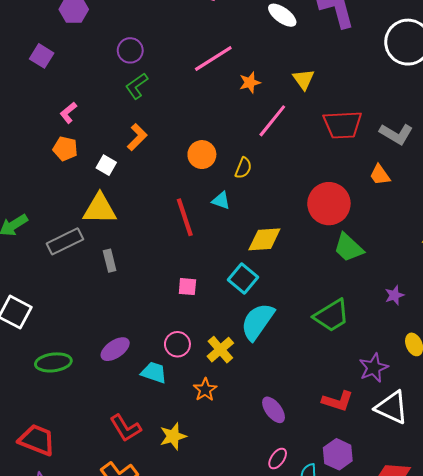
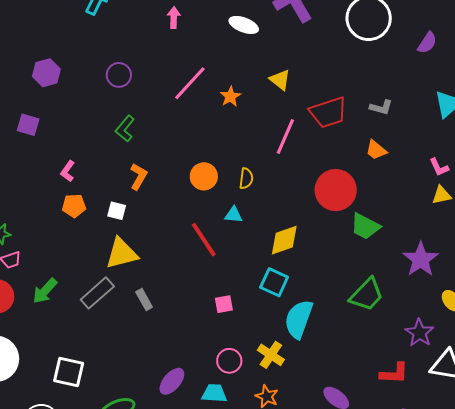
purple circle: (130, 50) -> (119, 75), moved
pink line: (272, 121) -> (285, 137), moved
gray L-shape: (396, 134) -> (381, 107), size x0.7
purple star: (394, 295) -> (421, 259), size x1.8

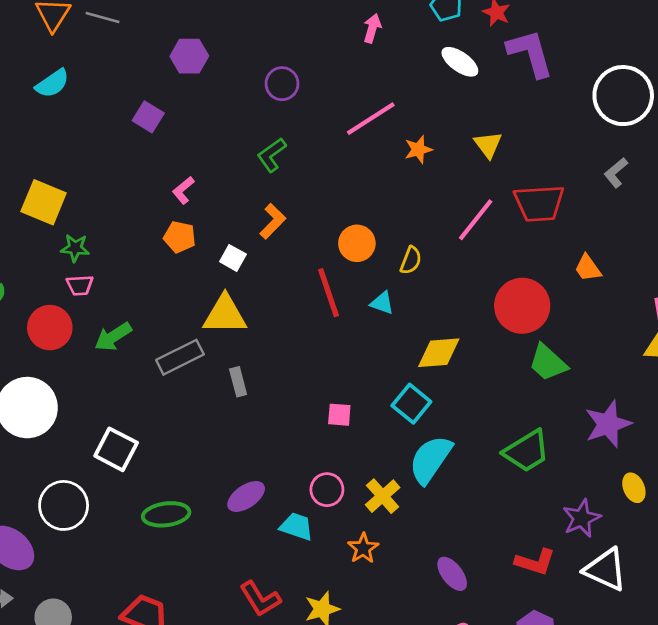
gray L-shape: (381, 107) -> (616, 173), moved, turned 110
red line: (204, 240) -> (328, 293), moved

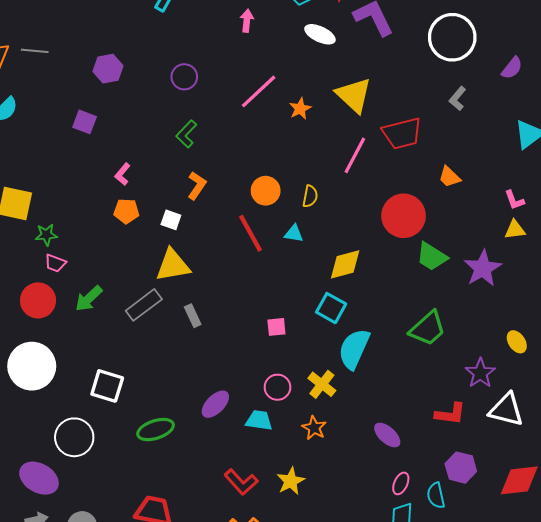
yellow triangle: (488, 145) -> (354, 95), size x1.6
pink trapezoid: (80, 285) -> (55, 263), turned 35
purple star: (608, 424) -> (483, 268), moved

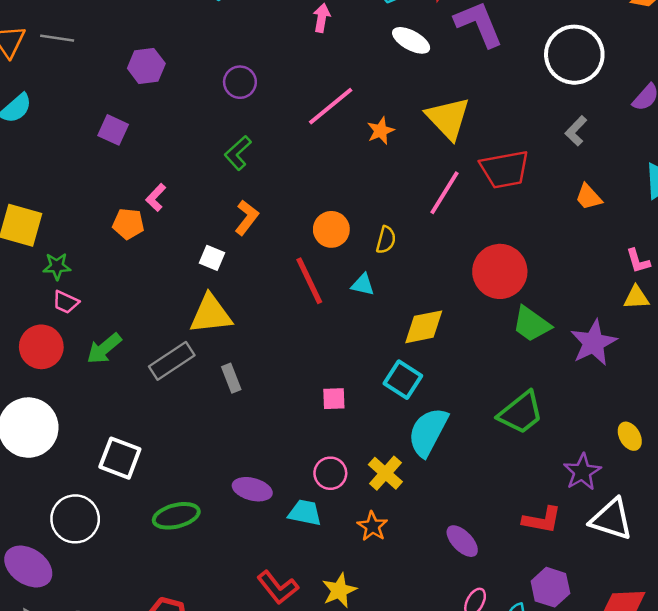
orange trapezoid: (449, 177) -> (589, 197), moved
orange pentagon: (126, 211) -> (128, 224), moved
purple ellipse: (215, 404) -> (252, 489), turned 56

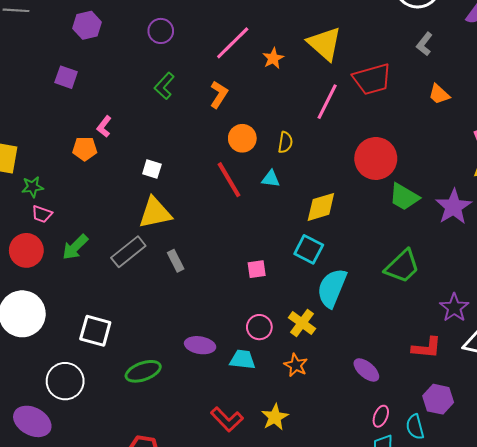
orange L-shape: (247, 218) -> (219, 94), moved

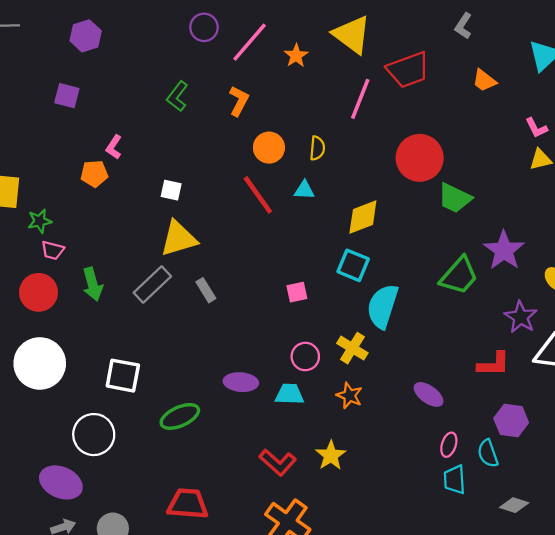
purple circle: (161, 31) -> (204, 27), moved
purple star: (454, 207) -> (504, 250), moved
green arrow: (75, 247) -> (93, 284), turned -56

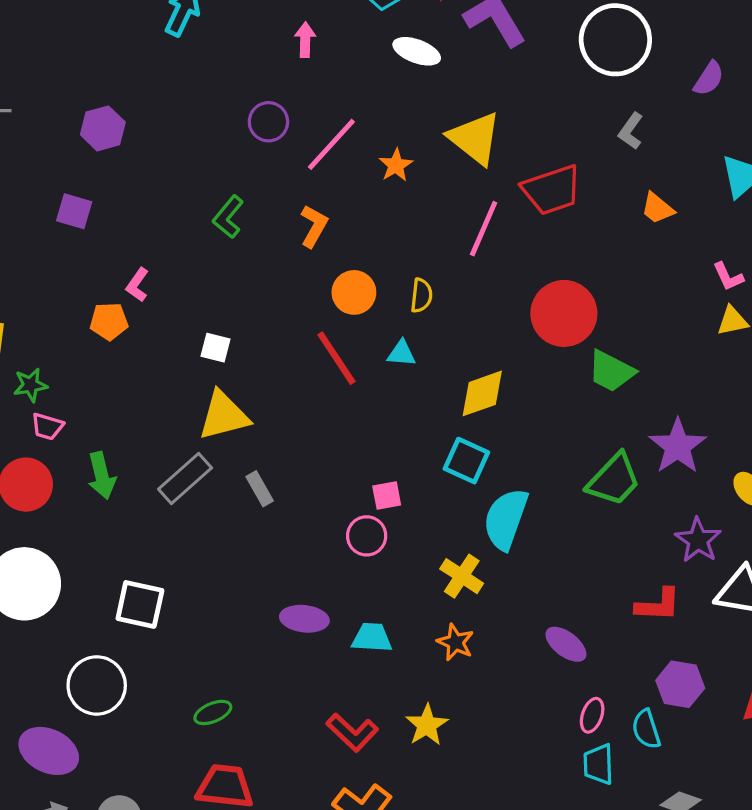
pink circle: (305, 357) -> (367, 536), moved
green ellipse: (180, 416) -> (213, 712), moved, size x0.7

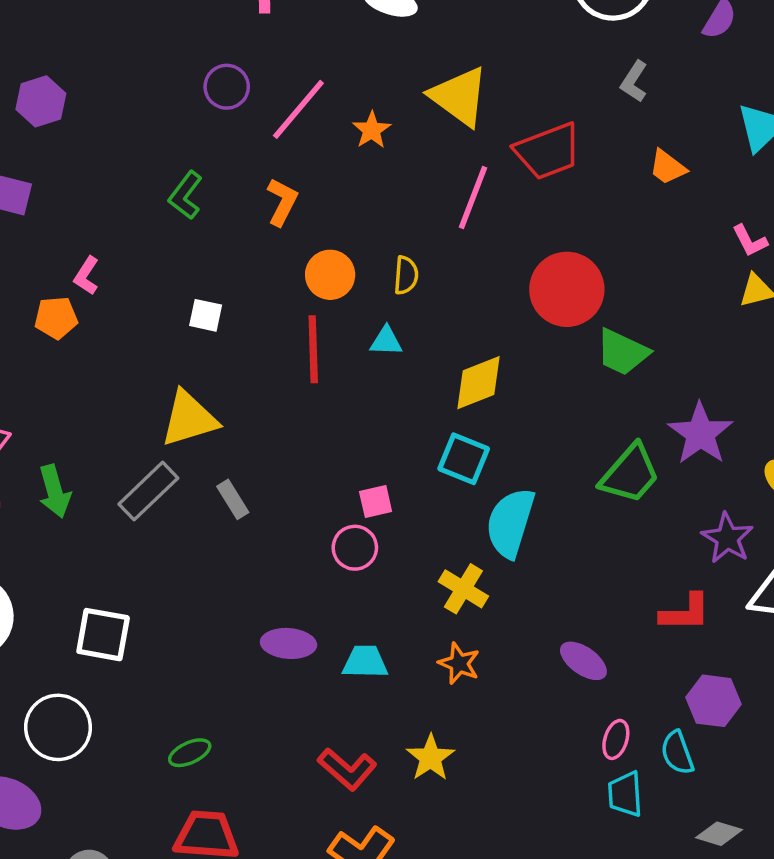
white square: (215, 348) -> (206, 315), moved
red line: (336, 358) -> (313, 349), turned 34

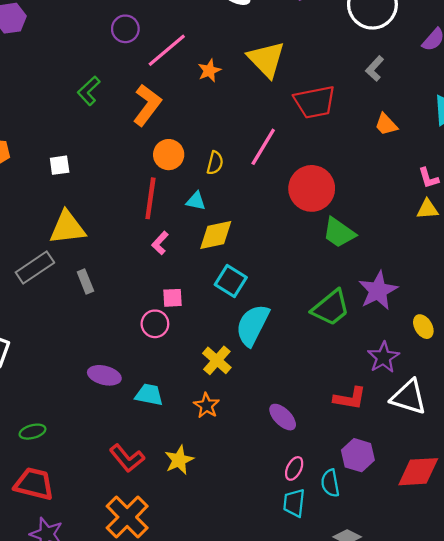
pink line: (473, 197) -> (263, 147), moved
orange L-shape: (282, 202) -> (147, 105), size x1.4
pink L-shape: (86, 276) -> (160, 243), moved
white square: (206, 315) -> (60, 165), moved, turned -30
yellow diamond: (478, 383) -> (216, 235), moved

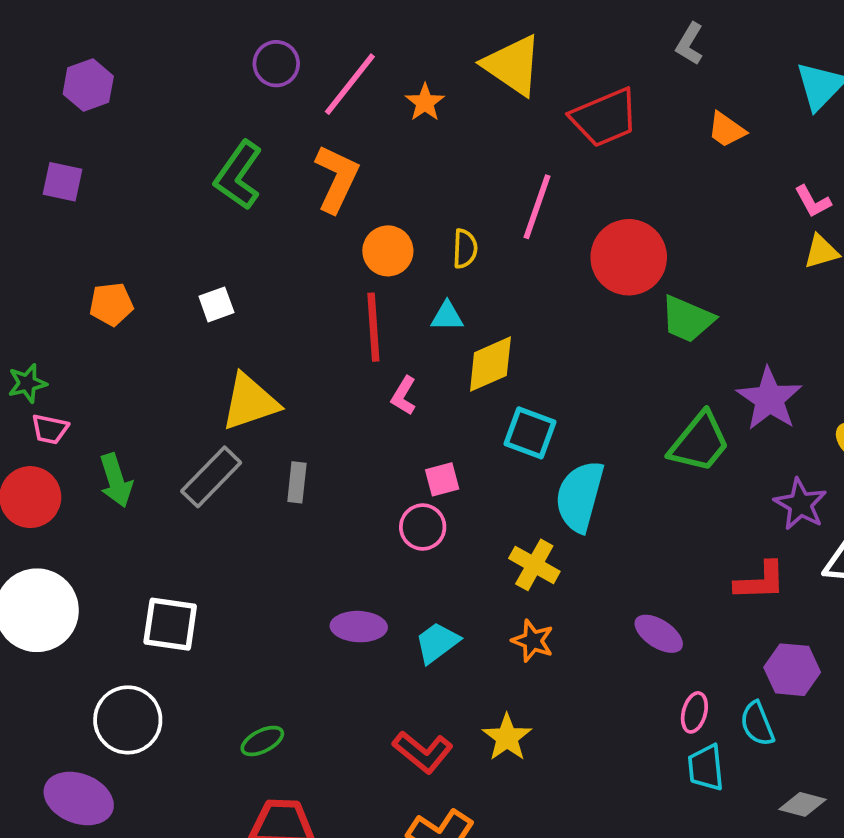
green L-shape: (89, 91) -> (238, 175), size x1.4
gray rectangle: (85, 281) -> (297, 482), turned 40
cyan trapezoid: (149, 395) -> (437, 643), turned -36

